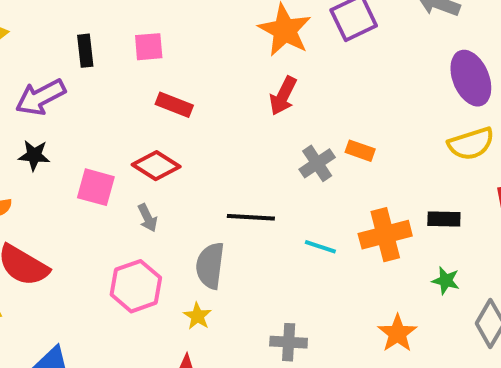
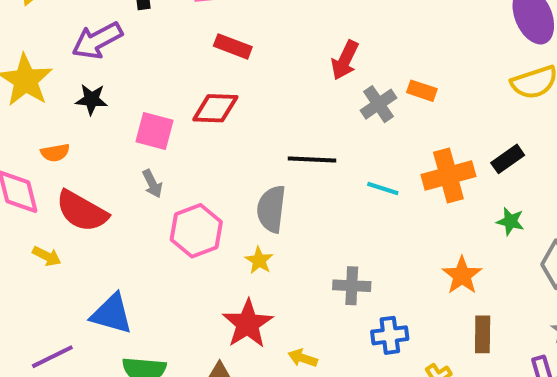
red arrow: (283, 96) -> (345, 60), moved
red diamond: (156, 166) -> (215, 108), turned -30
gray arrow: (147, 218) -> (152, 184), moved
black rectangle: (444, 219) -> (508, 159), turned -36

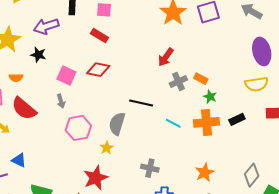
red rectangle: (233, 46) -> (99, 36), moved
green star: (510, 221) -> (210, 97), moved
blue triangle: (112, 314) -> (19, 160), moved, size x0.7

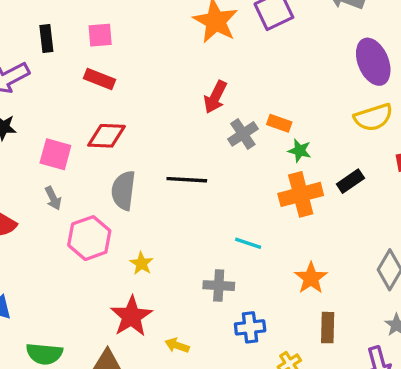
cyan line: (173, 123) -> (248, 243), moved
gray semicircle: (117, 124) -> (123, 190), moved

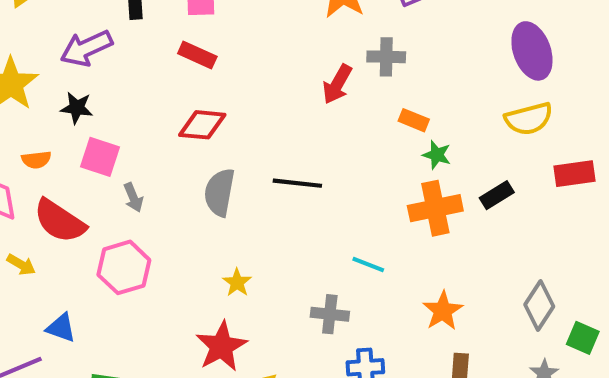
gray cross: (243, 134) -> (386, 57), moved, turned 32
pink square: (55, 154) -> (100, 157), moved
pink hexagon: (89, 238) -> (124, 267), moved

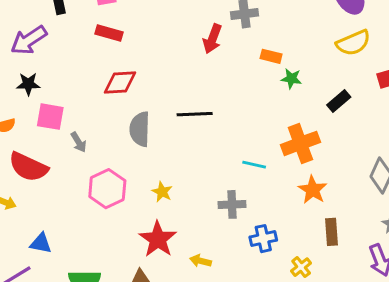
orange cross: (435, 208) -> (300, 143), moved
pink hexagon: (124, 267) -> (107, 189), moved

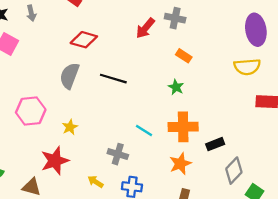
green star: (291, 79) -> (176, 87), moved
red diamond: (120, 83) -> (84, 40), moved
black rectangle: (339, 101) -> (215, 144), moved
gray arrow: (79, 142) -> (31, 13), moved
yellow arrow: (201, 261) -> (95, 182), moved

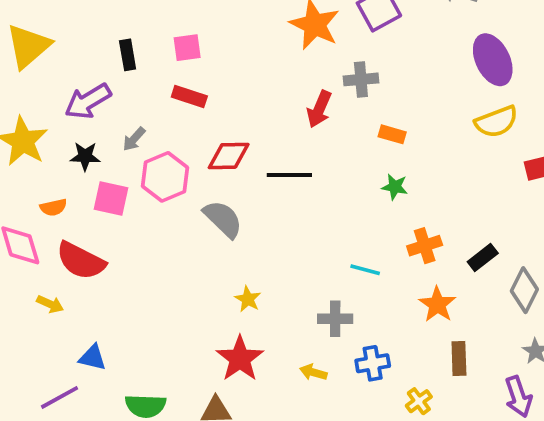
gray arrow: (31, 13) -> (134, 139), turned 70
gray semicircle: (69, 76) -> (223, 219), turned 130
black line: (113, 79) -> (289, 175), moved
pink hexagon: (31, 111) -> (165, 177), moved
orange cross: (183, 127) -> (425, 246), size x0.7

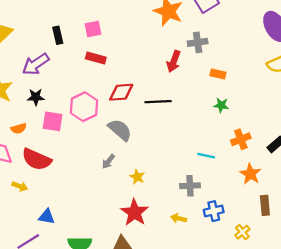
gray arrow: (134, 139) -> (108, 161), moved

